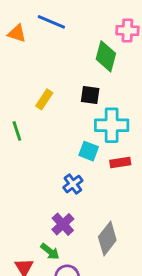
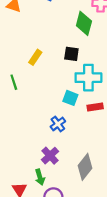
green arrow: (50, 251) -> (40, 177), turned 35

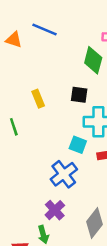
yellow rectangle: (35, 57) -> (38, 99), turned -56
blue cross: (58, 124) -> (64, 174), size x1.5

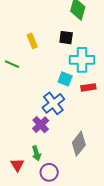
green line: (14, 127) -> (12, 64), turned -48
purple cross: (55, 210) -> (41, 125), moved

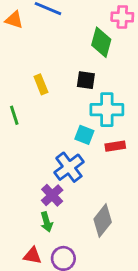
green line: (12, 64) -> (14, 115), turned 48
green arrow: (36, 153) -> (47, 222), moved
red triangle: (17, 165) -> (32, 256), moved, turned -48

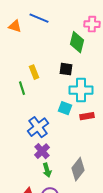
green line: (14, 115) -> (22, 88), moved
blue cross: (69, 167) -> (38, 127), moved
green arrow: (47, 222) -> (47, 170), moved

